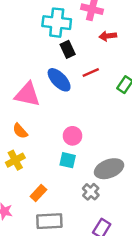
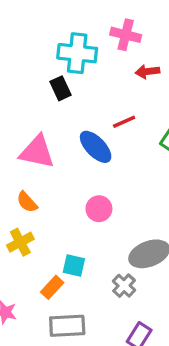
black rectangle: (68, 49) -> (60, 88), moved
blue ellipse: (59, 80) -> (96, 147), moved
cyan square: (68, 160) -> (74, 266), moved

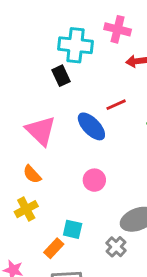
pink triangle: (37, 152) -> (41, 131), turned 32

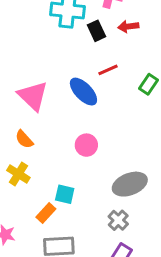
black rectangle: (61, 76) -> (96, 31), moved
yellow cross: (26, 209) -> (18, 174), turned -30
gray cross: (116, 247) -> (118, 220), moved

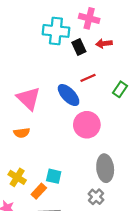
orange semicircle: (24, 139) -> (22, 133), turned -56
pink circle: (86, 145) -> (87, 125), moved, size x1.5
yellow cross: (18, 174) -> (17, 177), moved
gray ellipse: (130, 184) -> (105, 168), turned -75

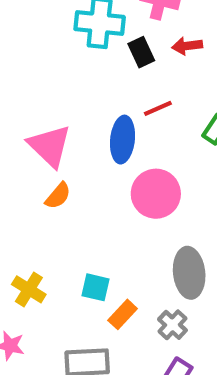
blue ellipse: (69, 95) -> (123, 140), turned 50
orange semicircle: (22, 133) -> (58, 196), moved, turned -42
orange rectangle: (39, 191) -> (123, 314), moved

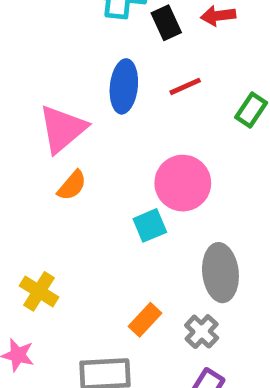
blue ellipse: (123, 140) -> (124, 86), moved
pink triangle: (50, 146) -> (63, 129), turned 36
cyan square: (95, 287) -> (150, 225), moved, turned -36

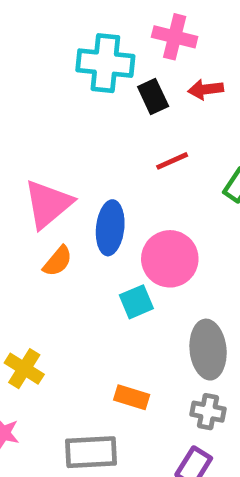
blue ellipse: (124, 86) -> (110, 228), moved
orange rectangle: (145, 320) -> (132, 397), turned 64
gray cross: (202, 332) -> (208, 412), moved, turned -32

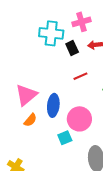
pink cross: (175, 37) -> (81, 22), turned -30

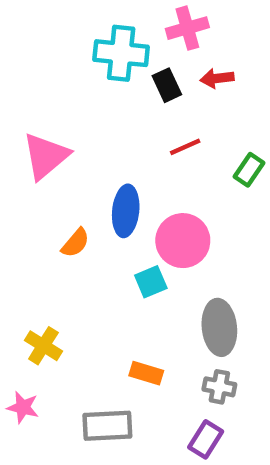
pink triangle: (26, 95) -> (46, 156), moved

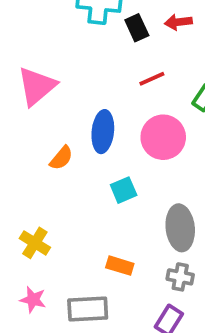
pink circle: (183, 241) -> (163, 137), moved
pink star: (23, 407) -> (33, 300), moved

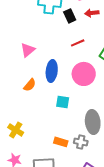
pink triangle: (37, 86) -> (28, 50), moved, size x0.7
cyan square: (124, 190) -> (63, 102), turned 32
gray cross: (180, 277) -> (81, 142), moved

